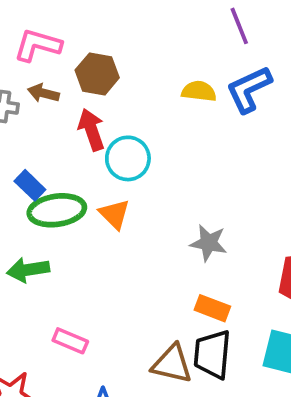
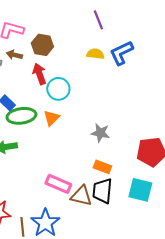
purple line: (239, 26) -> (98, 20), moved
orange triangle: (114, 214) -> (51, 118), turned 30
pink rectangle: (70, 341) -> (58, 184), moved, size x1.4

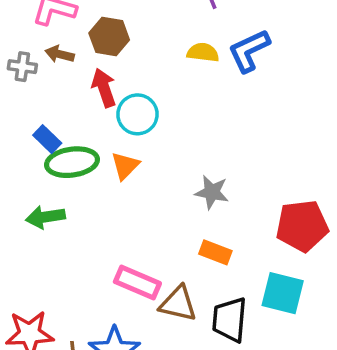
black trapezoid: (102, 191) -> (230, 320), moved

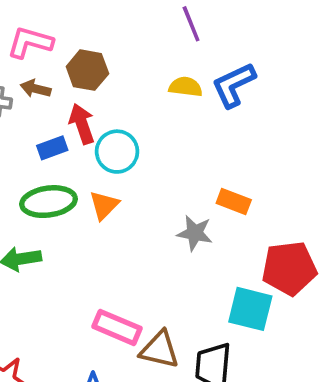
blue rectangle: (47, 139) -> (52, 148), moved, turned -64
orange rectangle: (215, 252) -> (234, 202), moved
cyan square: (283, 293) -> (250, 309), moved

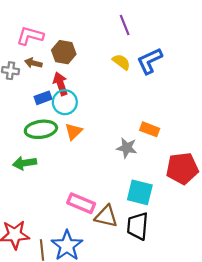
yellow semicircle: (186, 87) -> (121, 62), turned 30
cyan circle: (117, 152) -> (65, 102), moved
cyan square: (250, 309) -> (140, 192), moved

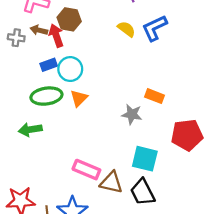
red arrow: (60, 84) -> (56, 36), moved
black trapezoid: (138, 226) -> (143, 192), turned -32

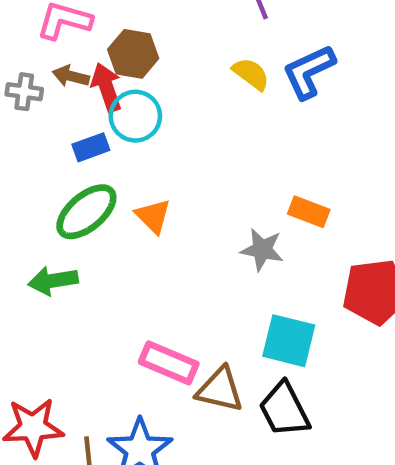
cyan circle: (70, 69) -> (135, 116), moved
green ellipse: (46, 96) -> (86, 212), turned -32
orange triangle: (79, 98) -> (153, 216), turned -30

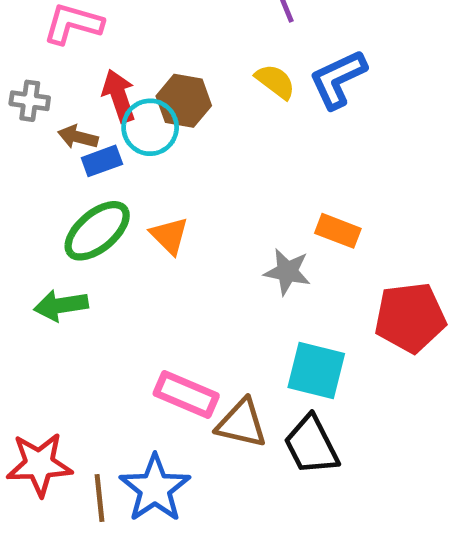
brown hexagon: (133, 54) -> (184, 101), moved
brown arrow: (71, 76) -> (78, 137), moved

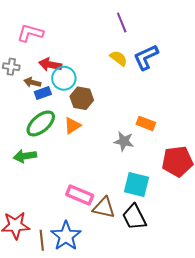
red arrow: (119, 96) -> (50, 65), turned -60
brown hexagon: (184, 101) -> (82, 98), moved
orange triangle: (169, 236) -> (72, 126), turned 42

